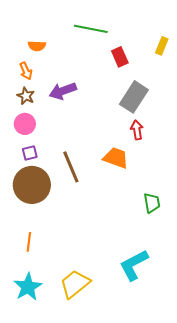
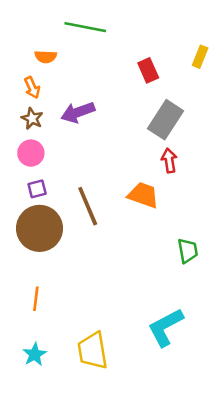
green line: (91, 29) -> (85, 27), moved
yellow trapezoid: (75, 284) -> (93, 351), turned -60
cyan star: (28, 287) -> (35, 354), size x0.7

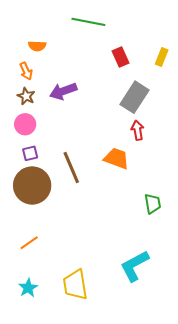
green line: (85, 27) -> (88, 22), moved
yellow rectangle: (200, 57) -> (162, 57), moved
orange line: (36, 299) -> (29, 243), turned 48

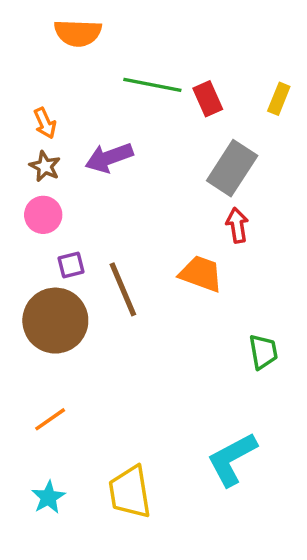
green line: (88, 22) -> (152, 85), moved
orange semicircle: (37, 46) -> (78, 33), moved, size x1.5
purple square: (30, 153) -> (71, 265), moved

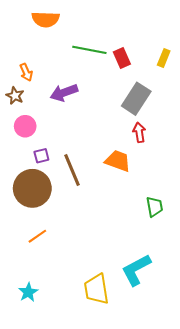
brown star: (45, 166) -> (15, 96), moved
orange line: (50, 419) -> (37, 236), moved
yellow trapezoid: (130, 492) -> (96, 289), moved

